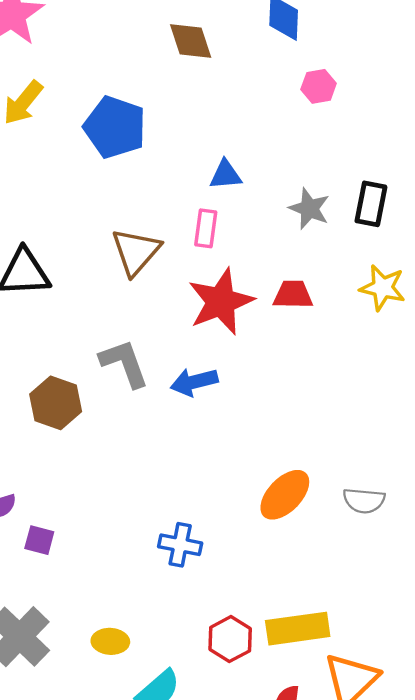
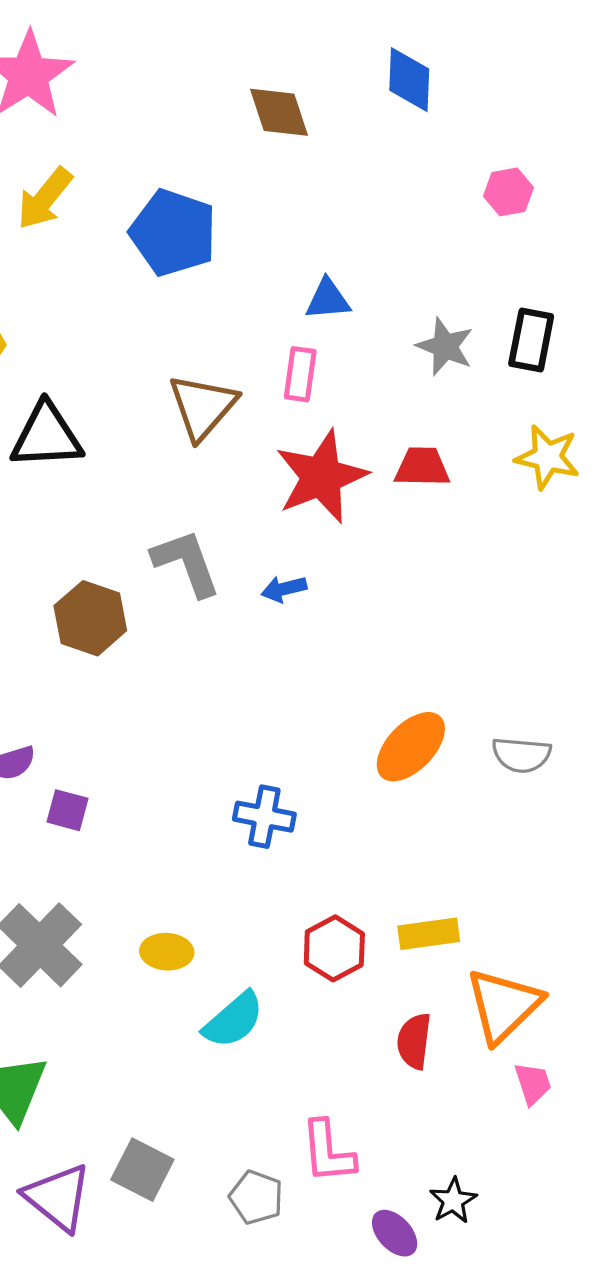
pink hexagon: (319, 86) -> (508, 192), moved
blue arrow: (194, 382) -> (284, 589), size x0.7
yellow rectangle: (298, 629) -> (429, 934), size x0.7

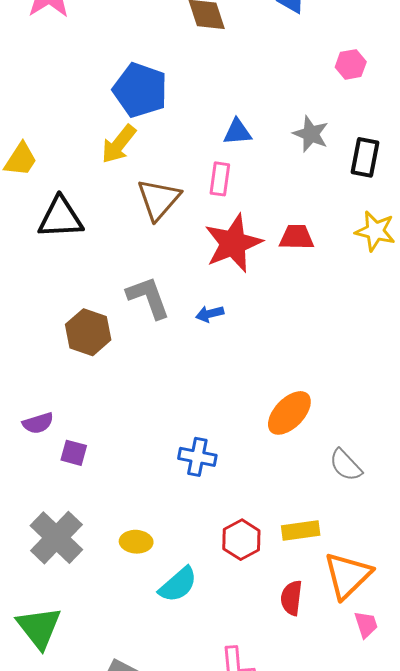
yellow arrow: (45, 198) -> (119, 144), moved
gray star: (445, 347) -> (311, 134), moved
gray semicircle: (521, 755) -> (346, 465), moved, turned 42

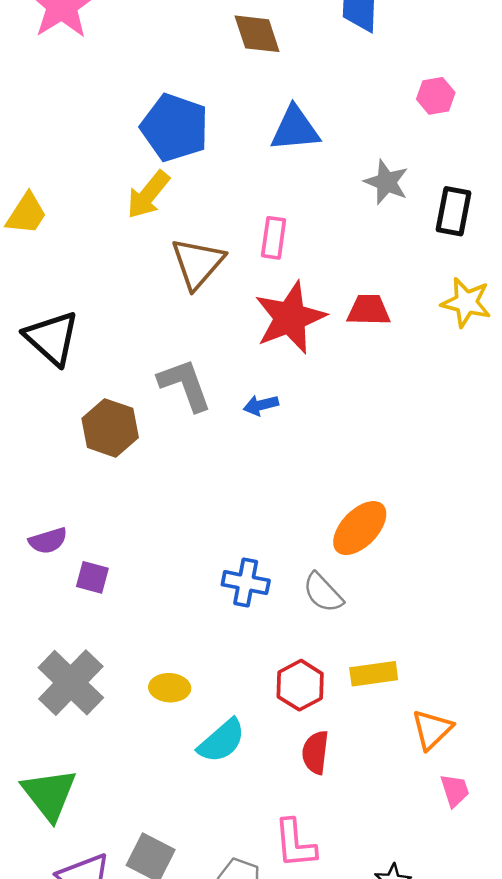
blue triangle: (237, 132) -> (295, 129), moved, size x1.4
black triangle: (60, 218) -> (52, 338), moved, turned 45
gray semicircle: (346, 465) -> (323, 593), moved
orange triangle: (348, 575) -> (432, 730), size x0.7
red semicircle: (291, 598) -> (315, 752), moved

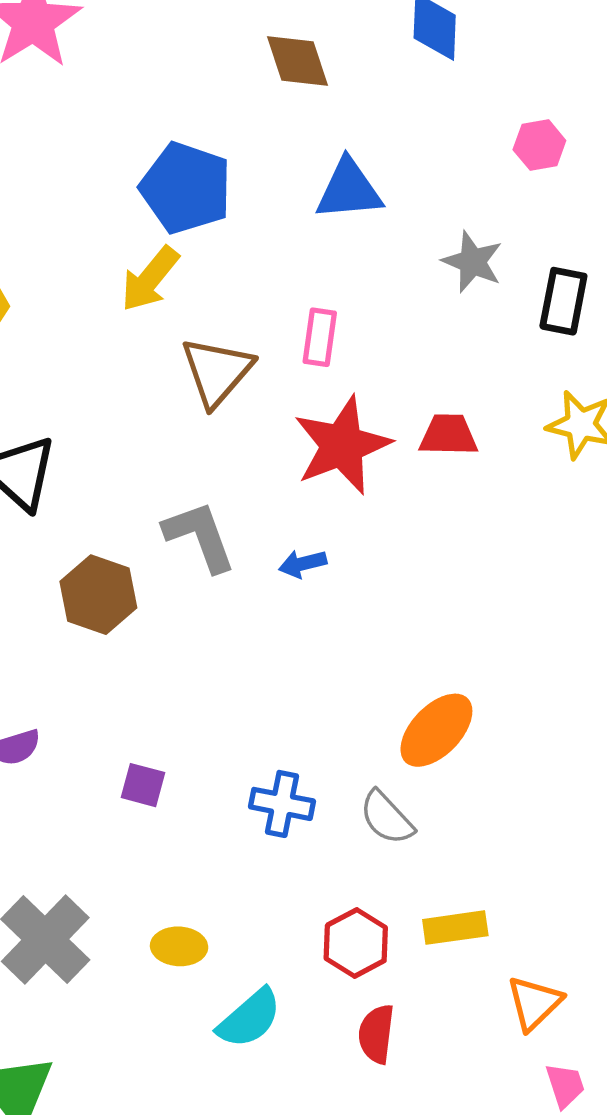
purple square: (92, 577) -> (143, 785), moved

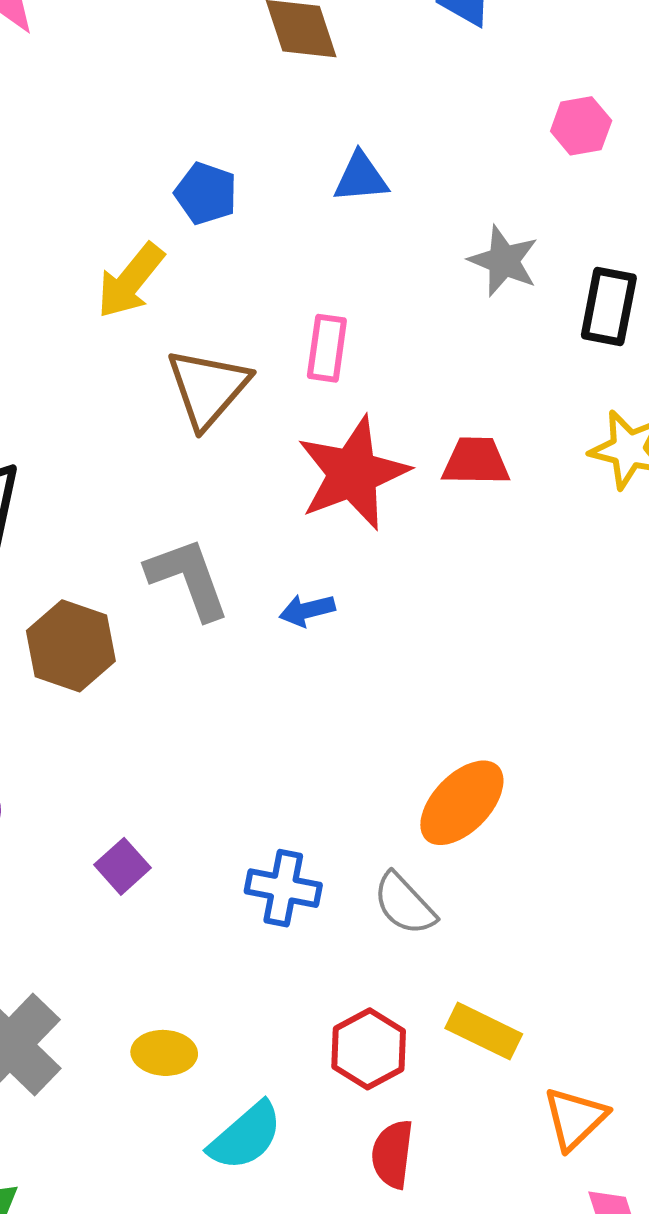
blue pentagon: (186, 188) -> (206, 193), moved, size x0.6
blue triangle: (349, 190) -> (361, 178), size x0.7
purple square: (143, 785) -> (123, 866), turned 33
yellow rectangle: (455, 928) -> (484, 1031), turned 34

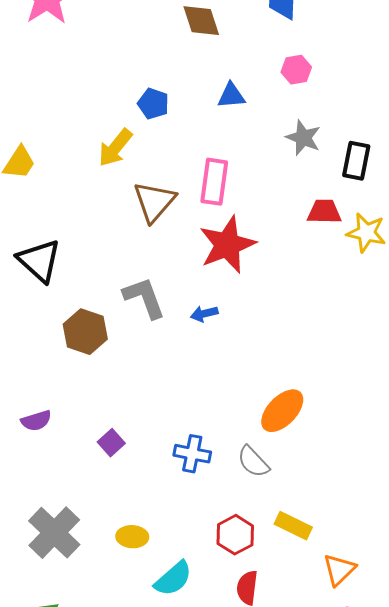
pink hexagon: (581, 126) -> (296, 70), moved
pink rectangle: (327, 348) -> (214, 182), size x1.4
red trapezoid: (476, 461) -> (324, 212), moved

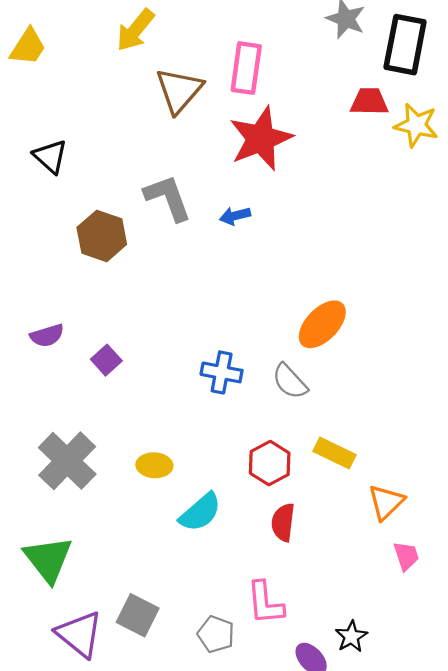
black rectangle: (356, 161) -> (405, 45), size x1.4
black triangle: (39, 261) -> (50, 156), size x0.7
purple square: (111, 443) -> (106, 360), moved

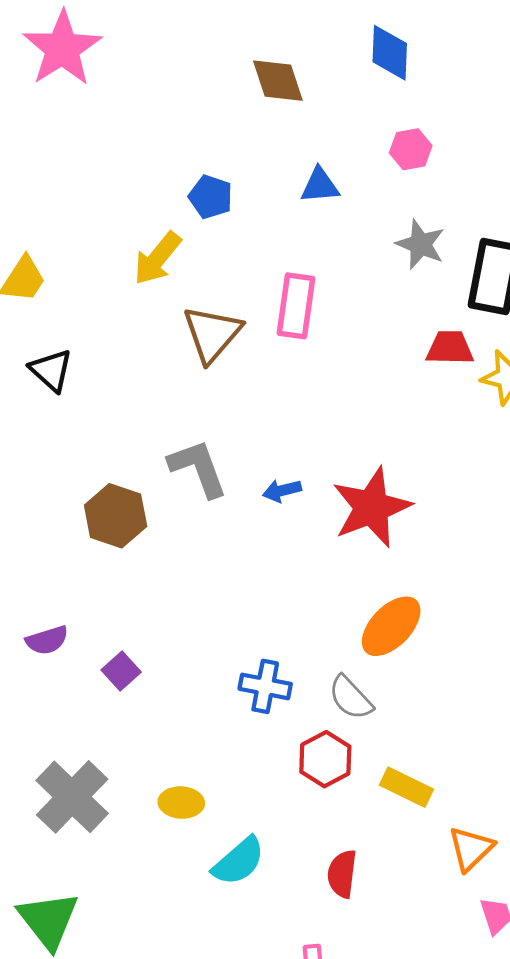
red star: (261, 139) -> (372, 507), moved
black triangle: (50, 156) -> (51, 370), moved
red hexagon: (270, 463) -> (325, 759), moved

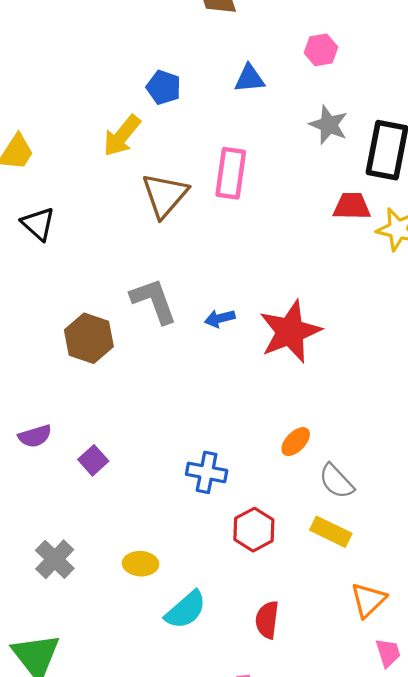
orange ellipse: (391, 626) -> (296, 442), moved, size x0.6
gray semicircle: (351, 698) -> (336, 481), moved
yellow rectangle: (406, 787) -> (331, 532), moved
gray cross: (72, 797) -> (55, 559), size x0.7

